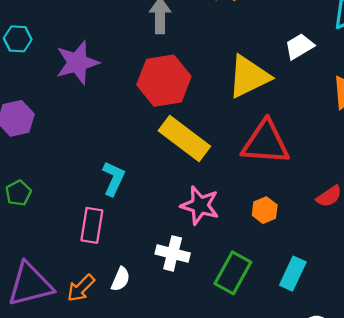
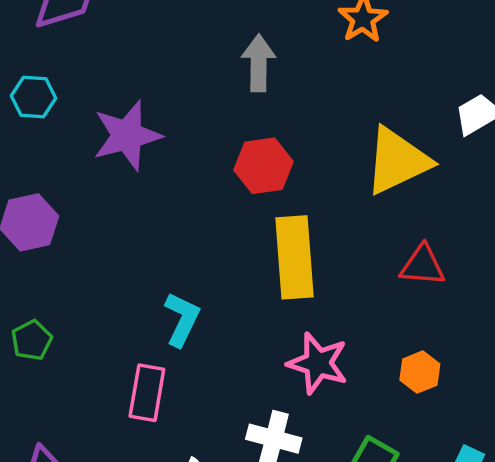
red hexagon: (164, 81) -> (263, 166), size x0.7
yellow rectangle: (184, 138) -> (294, 257), turned 48
red triangle: (266, 143) -> (423, 265), size x0.6

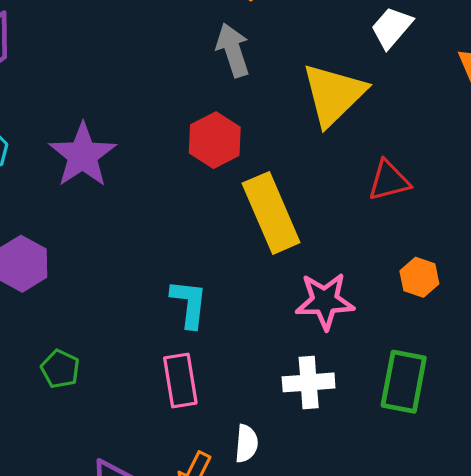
gray arrow: (259, 63) -> (233, 50), moved

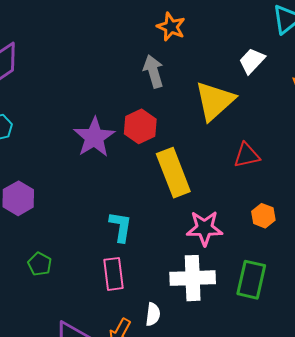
purple star: (83, 155) -> (94, 137), moved
white cross: (309, 382) -> (193, 278), size x1.4

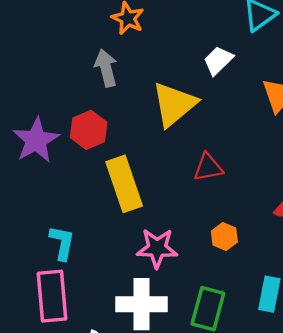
pink rectangle: (114, 274) -> (52, 296), size x1.4

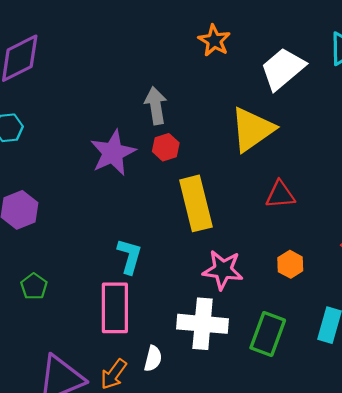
white trapezoid: (218, 61) -> (283, 69), moved, size x1.5
gray arrow: (106, 68) -> (156, 106), moved
red hexagon: (89, 130) -> (166, 147), size x0.7

